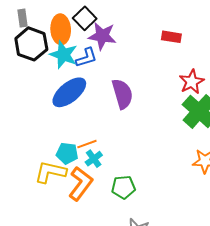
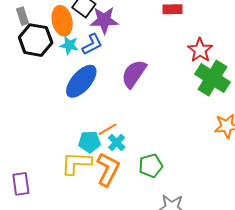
cyan star: (64, 55) -> (69, 45), size x0.7
purple semicircle: (122, 94) -> (134, 74), turned -120

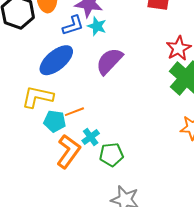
cyan star: (69, 45) -> (97, 26), moved
cyan cross: (117, 143) -> (91, 137), moved
yellow L-shape: (76, 163) -> (37, 97), moved

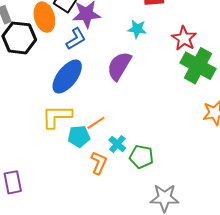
cyan star: (97, 26) -> (137, 29), moved
orange L-shape: (68, 151) -> (99, 163), size x0.7
green pentagon: (111, 155) -> (141, 157), turned 30

